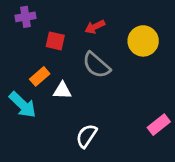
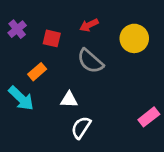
purple cross: (25, 17) -> (17, 29), moved, turned -30
white triangle: (62, 91) -> (69, 100), moved

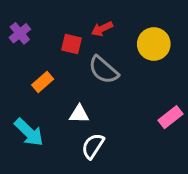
red square: (52, 38) -> (72, 44), moved
cyan arrow: (21, 98) -> (29, 132), moved
pink rectangle: (149, 117) -> (171, 117), moved

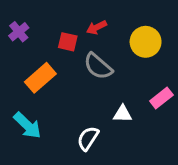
orange rectangle: (43, 82) -> (40, 78), size x1.5
white triangle: (79, 114) -> (123, 114), moved
pink rectangle: (171, 117) -> (161, 98), moved

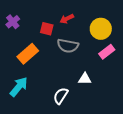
gray semicircle: (98, 66) -> (68, 46), turned -30
pink rectangle: (161, 98) -> (107, 52), moved
cyan arrow: (27, 125) -> (19, 87), turned -95

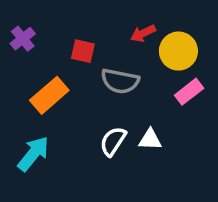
red arrow: (67, 19) -> (143, 33), moved
white semicircle: (61, 96) -> (113, 141), moved

